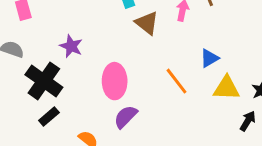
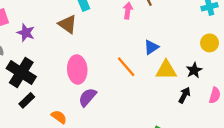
brown triangle: (147, 23) -> (68, 24), moved
purple star: (71, 46) -> (26, 33), moved

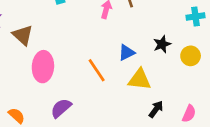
brown triangle: (68, 24) -> (23, 35), moved
black star: (194, 70) -> (162, 44), moved
purple semicircle: (87, 97) -> (61, 108), moved

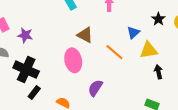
brown triangle: (23, 35) -> (85, 35), moved
black arrow: (156, 109) -> (158, 72), moved, turned -32

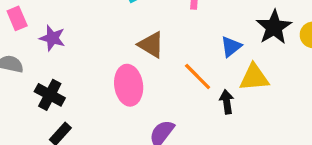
black star: (158, 19) -> (274, 27), size x1.5
black cross: (26, 70) -> (50, 95), size x0.7
black arrow: (158, 72) -> (227, 102), moved

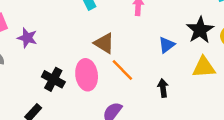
orange line: (198, 77) -> (122, 70), moved
yellow triangle: (254, 77) -> (204, 67), moved
black cross: (50, 95) -> (53, 79), moved

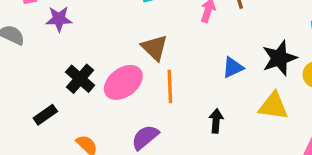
purple star: (27, 38) -> (59, 19), turned -30
orange line: (122, 70) -> (170, 87), turned 30
pink ellipse: (87, 75) -> (123, 82), turned 48

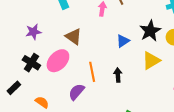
purple star: (59, 19) -> (33, 32), moved
orange line: (170, 87) -> (92, 72), moved
yellow triangle: (273, 106) -> (151, 61), turned -30

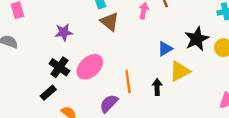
brown triangle: (74, 37) -> (110, 22), moved
yellow triangle: (151, 61) -> (180, 71), moved
black rectangle: (14, 88) -> (48, 93), moved

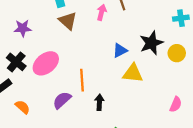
yellow triangle: (180, 71) -> (133, 73), turned 30
black arrow: (157, 87) -> (99, 102), moved

